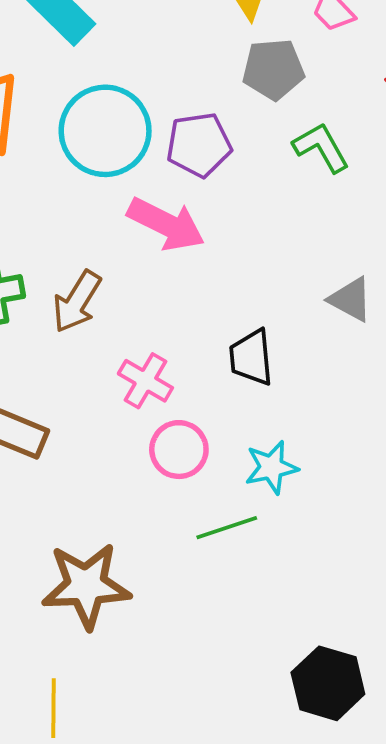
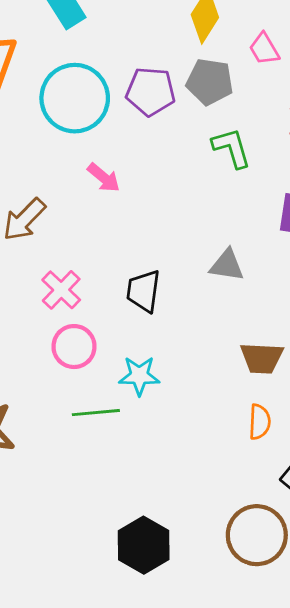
purple pentagon: (199, 145) -> (151, 91), moved
pink arrow: (166, 224) -> (104, 178), size x0.6
gray triangle: (351, 299) -> (227, 265), turned -33

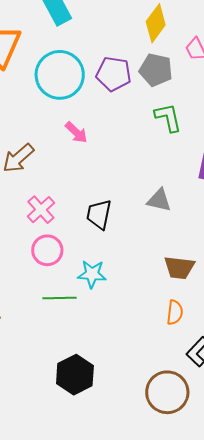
black hexagon: (144, 545) -> (75, 375), moved

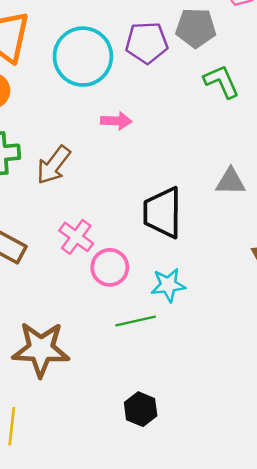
pink arrow: (76, 132) -> (116, 121), turned -30
pink cross: (41, 210) -> (76, 237), moved
black trapezoid: (99, 214) -> (163, 213), size x1.4
black hexagon: (75, 375) -> (141, 409), moved, size x0.7

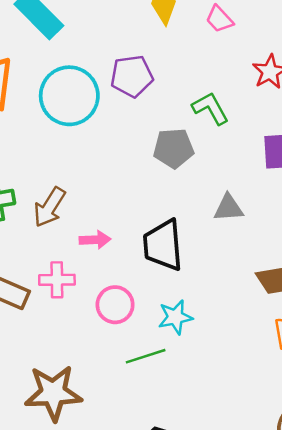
gray pentagon: (196, 28) -> (174, 148), moved
pink arrow: (116, 121) -> (95, 240), moved
pink cross: (76, 237) -> (57, 280), moved, turned -32

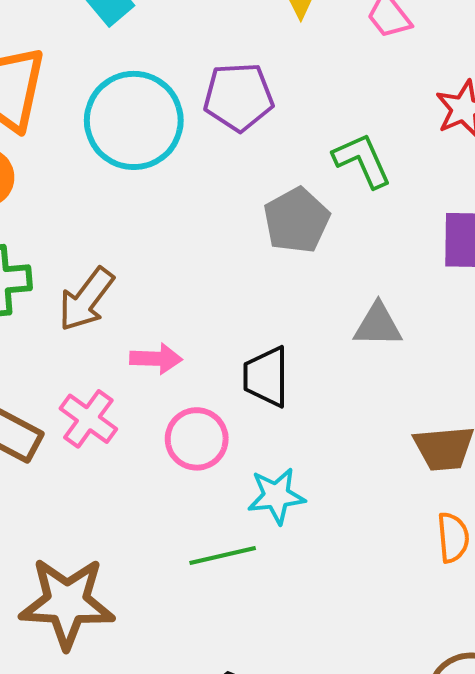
gray pentagon: (174, 148) -> (297, 220), turned -30
black trapezoid: (163, 245) -> (266, 377), size x0.7
pink cross: (57, 280) -> (88, 419), turned 32
pink circle: (115, 305) -> (197, 439), moved

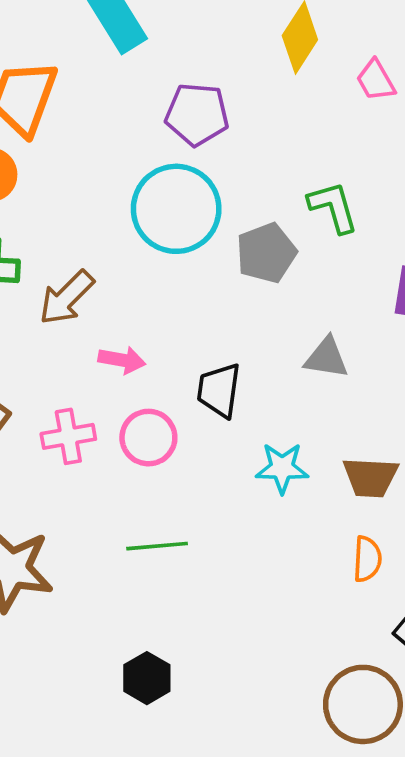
purple pentagon: (238, 97) -> (197, 114), moved
cyan circle: (134, 120) -> (176, 209), moved
pink cross: (88, 419) -> (68, 436), moved, turned 36
cyan star: (276, 496) -> (282, 468), moved

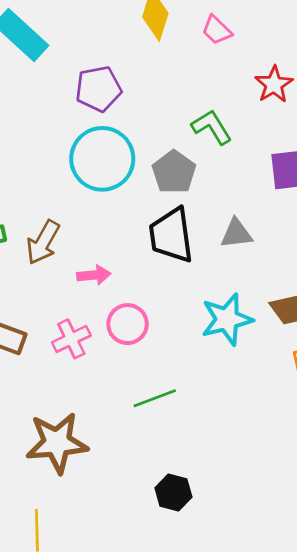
black trapezoid: (219, 390) -> (171, 235), moved, size x1.4
cyan star: (282, 468) -> (227, 319), size x1.4

